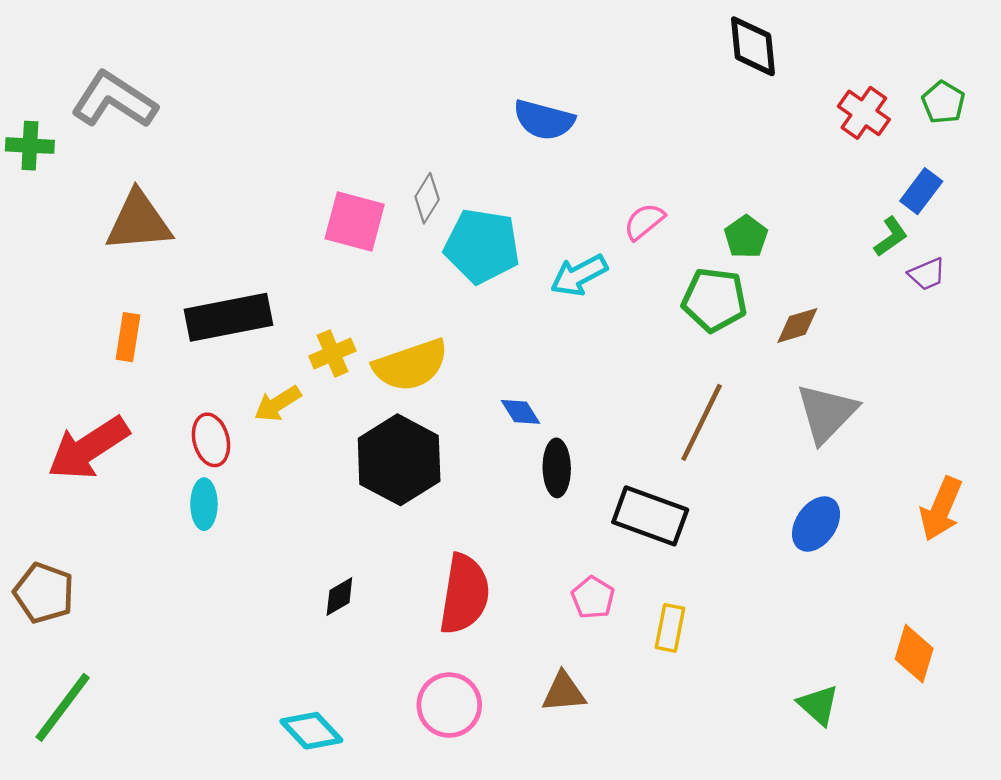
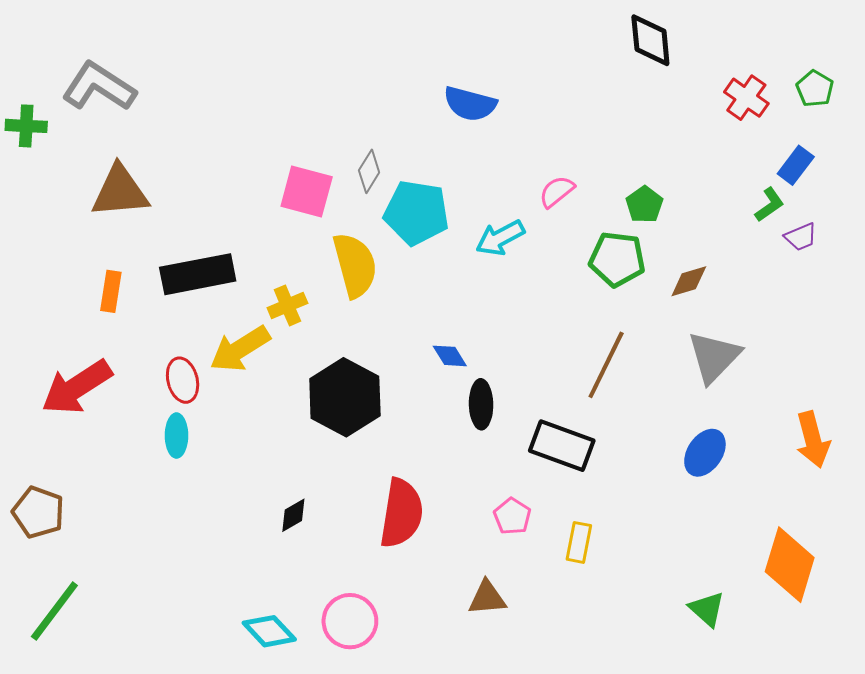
yellow semicircle: (411, 365) -> (355, 265), moved, turned -86
yellow arrow: (278, 404) -> (240, 349), size x1.5
orange arrow: (941, 509) -> (813, 440), turned -38
orange diamond: (914, 654) -> (790, 565), size x1.5
pink circle: (449, 705) -> (350, 621), moved

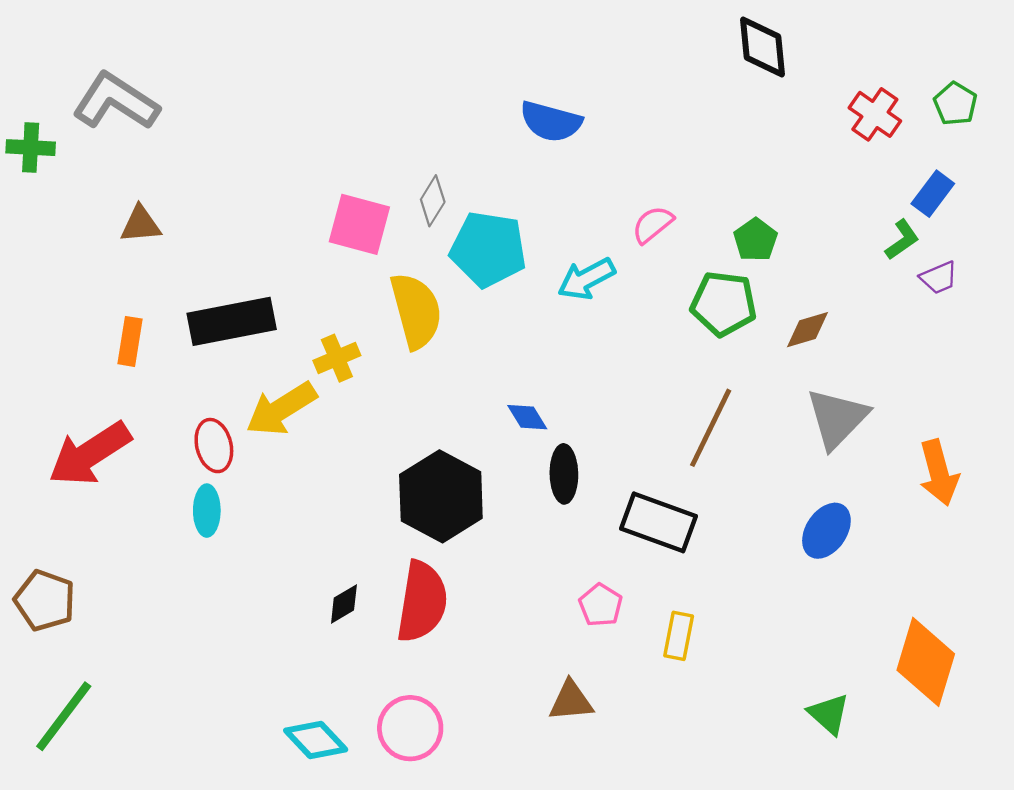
brown triangle: (120, 192) -> (141, 224), size x0.6
black hexagon: (345, 397) -> (441, 496), moved
orange arrow: (813, 440) -> (939, 473), moved
red semicircle: (401, 513) -> (422, 602), moved

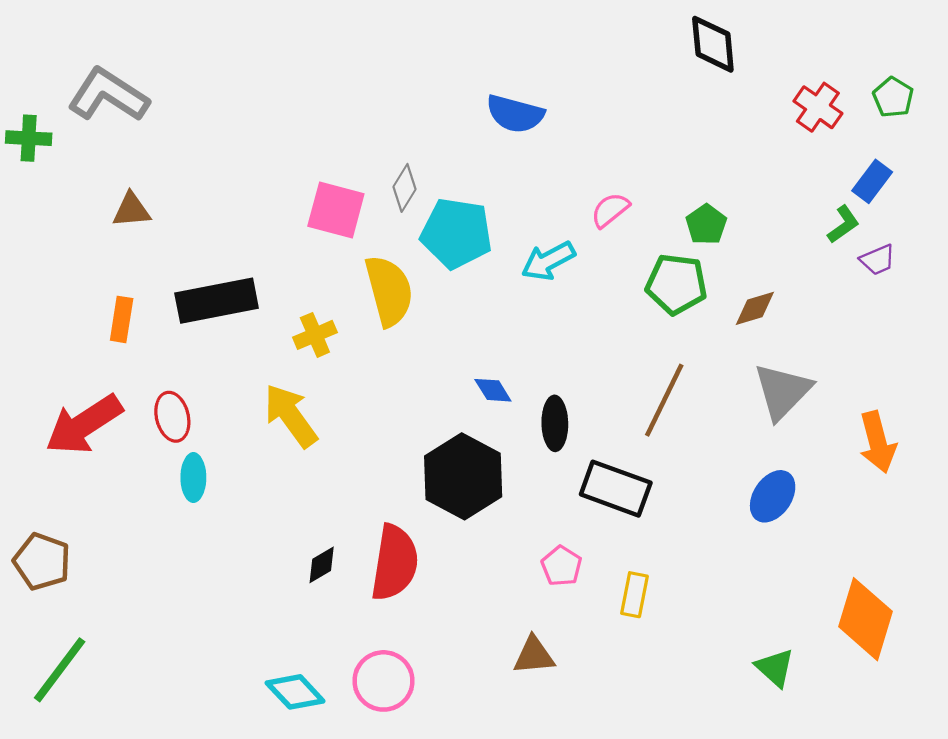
yellow arrow: (281, 409) -> (291, 416), moved, turned 86
red ellipse: (214, 446) -> (172, 417), moved
black ellipse: (564, 474) -> (555, 423), moved
black hexagon: (441, 496) -> (463, 476), moved

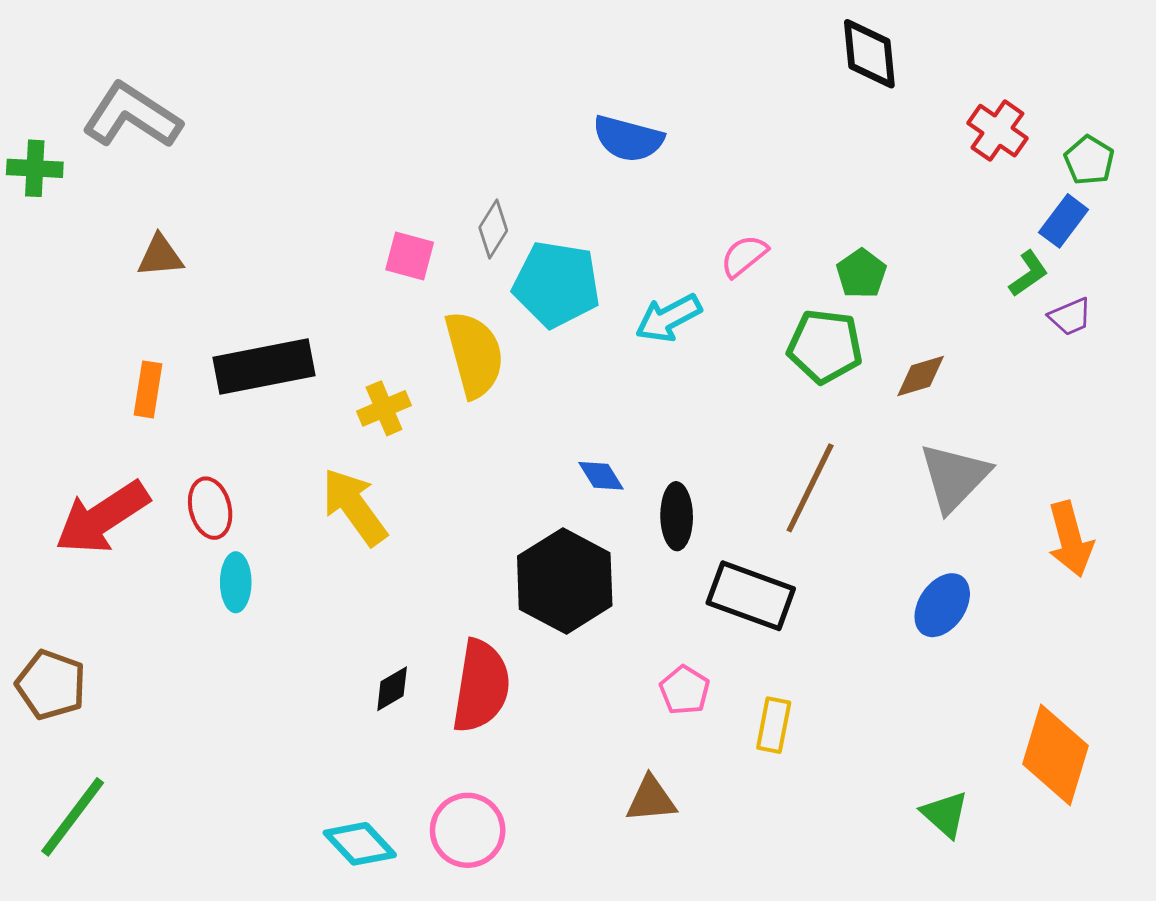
green pentagon: (893, 97) -> (1089, 160), moved
pink square: (336, 210) -> (410, 256), size x0.7

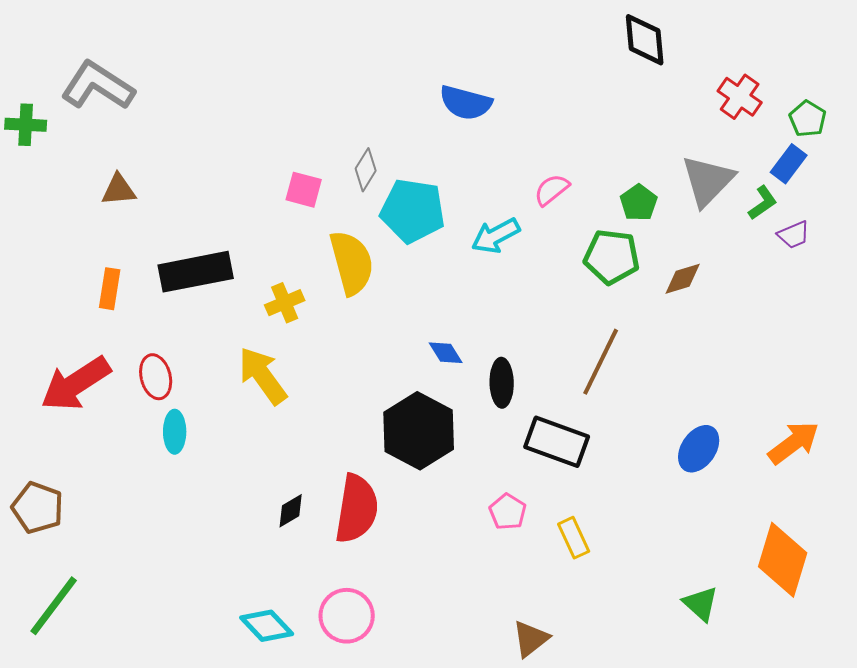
gray triangle: (954, 477) -> (708, 181), moved
orange arrow: (1070, 539) -> (794, 443), moved, turned -112
yellow rectangle: (774, 725) -> (574, 538), turned -36
brown triangle: (651, 799) -> (531, 639), moved, turned -33

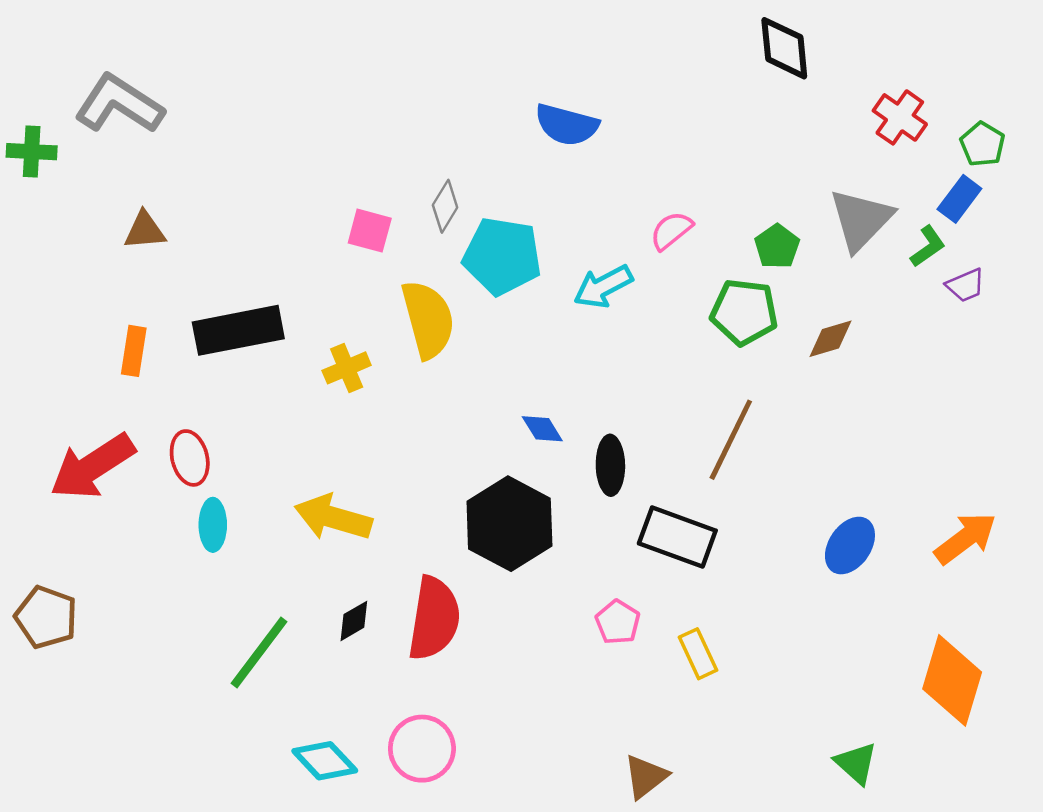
yellow arrow: (263, 376) -> (333, 518), moved, turned -38
green triangle: (701, 604) -> (856, 763), moved
green line: (54, 606) -> (259, 653), moved

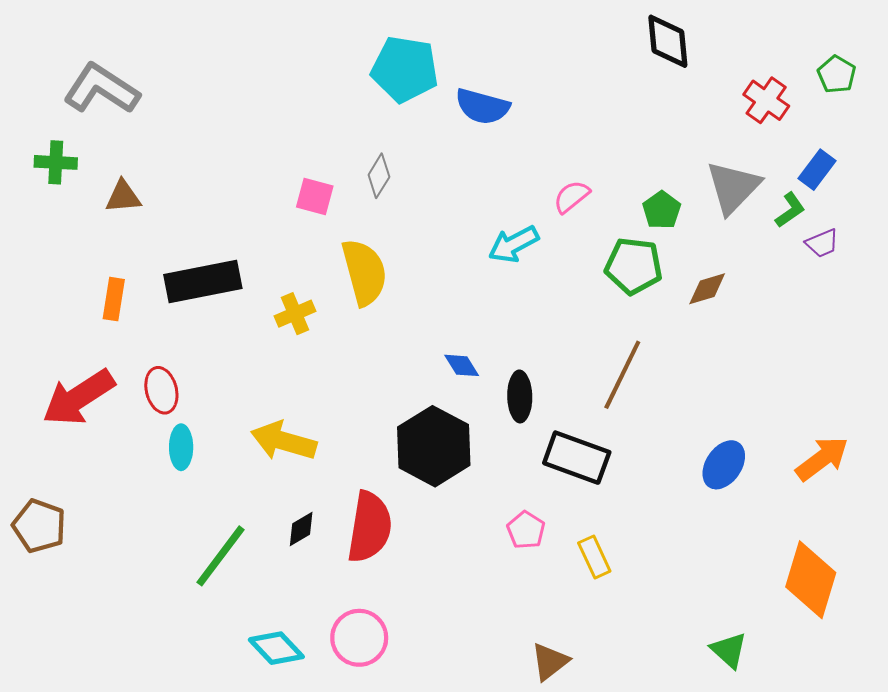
green pentagon: (983, 144) -> (837, 74), moved
green cross: (32, 152) -> (56, 162), moved
cyan pentagon: (502, 256) -> (405, 69), moved

